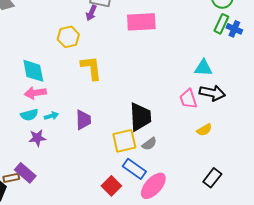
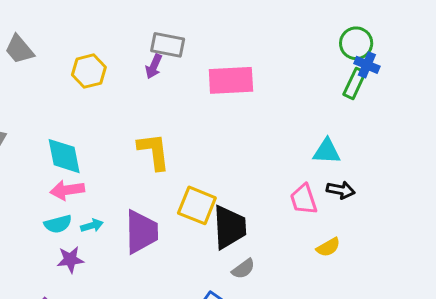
blue cross: (234, 29) -> (367, 65), moved
yellow hexagon: (68, 37) -> (89, 71), moved
black arrow: (212, 93) -> (341, 190), size x0.7
purple trapezoid: (83, 120) -> (141, 232), size x1.4
yellow square: (124, 141) -> (197, 205), moved, turned 35

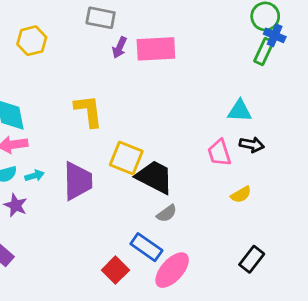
purple arrow: (154, 66) -> (119, 47), moved
black trapezoid: (229, 227) -> (155, 177), turned -60
purple star: (70, 260) -> (16, 205), turned 30

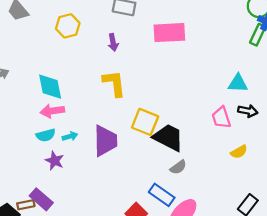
purple arrow: (119, 47) -> (113, 42), moved, turned -35

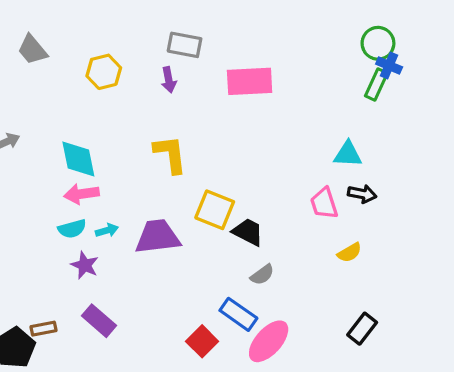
purple arrow: (113, 42) -> (169, 80), moved
black trapezoid: (168, 137) -> (248, 232), size x0.7
purple trapezoid: (105, 141) -> (158, 237), turned -96
purple rectangle: (41, 199) -> (99, 321), moved

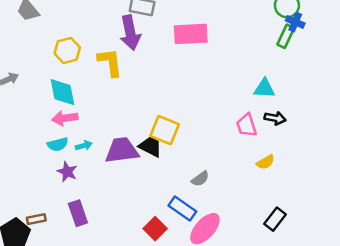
yellow hexagon: (104, 72) -> (67, 51), moved
purple arrow: (169, 80) -> (130, 33), size x1.8
yellow L-shape: (170, 154) -> (110, 62), moved
black trapezoid: (248, 232) -> (150, 147), moved
purple rectangle: (99, 321) -> (78, 213), turned 30

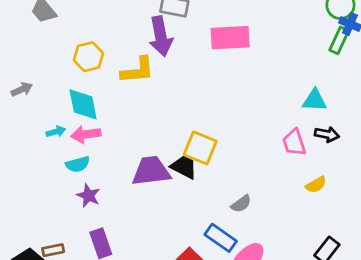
yellow L-shape: (110, 62) -> (138, 70), turned 92
cyan arrow: (84, 146) -> (56, 132), moved

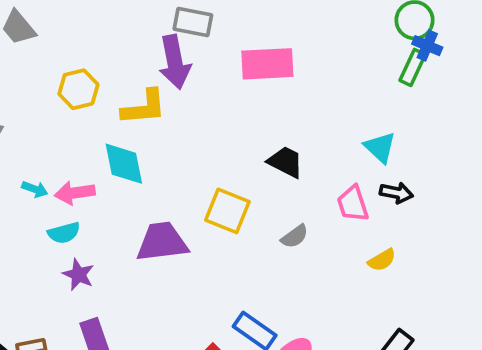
cyan triangle: (315, 100) -> (380, 147), turned 40
cyan diamond: (83, 104) -> (124, 164), moved
cyan arrow: (56, 132) -> (35, 189), turned 36
black trapezoid: (184, 167) -> (286, 162), moved
gray semicircle: (241, 204) -> (295, 236), moved

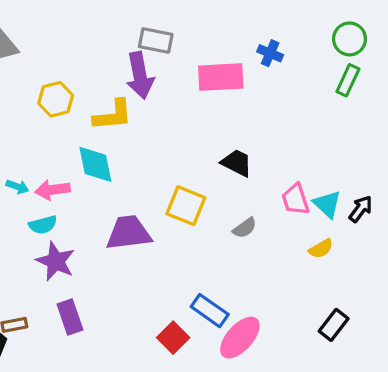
blue cross: (427, 46) -> (270, 53), moved
cyan triangle: (380, 147) -> (327, 204), moved
black arrow: (396, 193) -> (361, 209), moved, turned -64
purple star: (78, 275) -> (56, 261), size x1.4

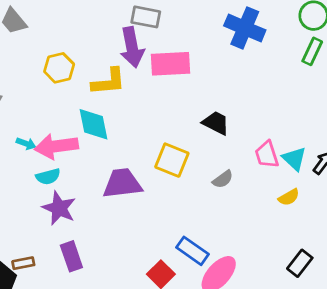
blue cross: (270, 53) -> (245, 28), size x1.8
pink rectangle: (221, 77) -> (171, 64), moved
pink arrow: (52, 190) -> (56, 146), size x1.4

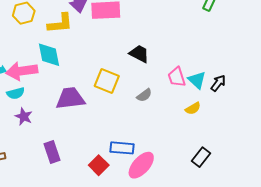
purple star: (59, 208) -> (24, 117), size x0.7
blue rectangle: (193, 251) -> (122, 148), turned -30
purple rectangle: (71, 256) -> (52, 152), moved

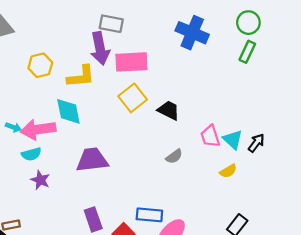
yellow square: (107, 81) -> (133, 98), moved, turned 30
purple rectangle: (52, 152) -> (93, 219), moved

